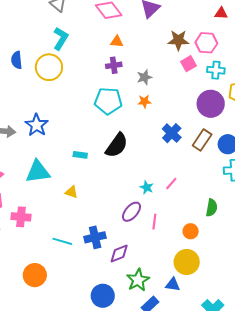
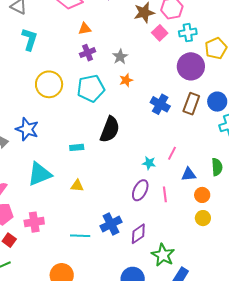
yellow circle: (49, 67) -> (49, 84), moved
yellow circle: (187, 262) -> (203, 218), moved, size x0.6
blue triangle: (173, 284) -> (189, 174), moved

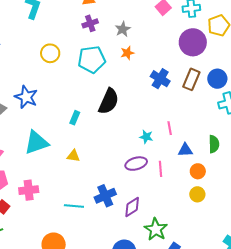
yellow circle: (49, 84) -> (50, 53), size x0.7
cyan rectangle: (77, 147) -> (75, 118), turned -64
pink line: (172, 153) -> (170, 128), turned -40
purple ellipse: (140, 190) -> (136, 164), turned 45

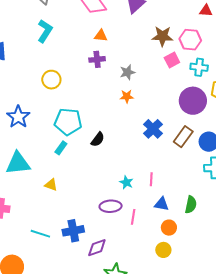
cyan pentagon: (92, 59) -> (68, 122), moved
black semicircle: (109, 101) -> (98, 139), size x0.6

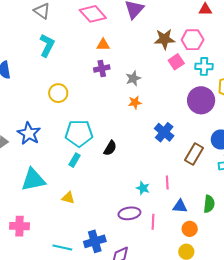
brown rectangle: (183, 137) -> (194, 154), moved

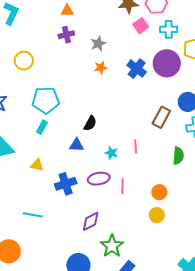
blue cross: (164, 132) -> (137, 69), moved
black semicircle: (110, 148) -> (90, 123), moved
green semicircle: (209, 204) -> (178, 156), moved
blue triangle: (180, 206) -> (77, 145), moved
blue cross: (95, 241) -> (66, 184), moved

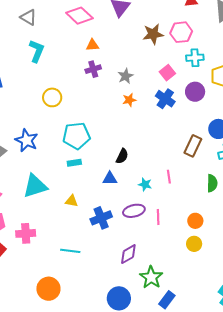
pink square: (141, 26) -> (167, 73), moved
purple circle: (167, 63) -> (195, 92), size x0.7
cyan rectangle: (42, 127) -> (74, 163), turned 56

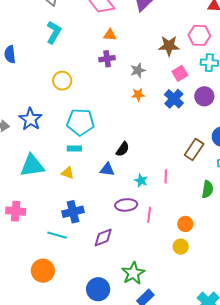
brown star: (153, 34) -> (169, 46), moved
yellow triangle: (72, 201) -> (67, 173), moved
blue cross: (101, 218) -> (73, 212), moved
purple diamond: (128, 254) -> (103, 237), moved
orange circle: (48, 289) -> (43, 271), moved

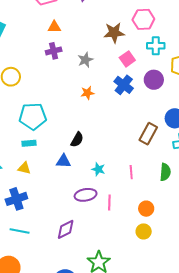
orange star: (138, 95) -> (87, 93), moved
pink line: (166, 176) -> (131, 172), moved
blue cross: (73, 212) -> (16, 199), moved

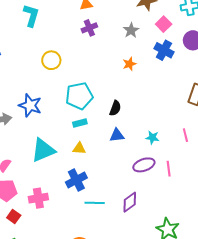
gray star: (85, 60) -> (131, 30), moved
black semicircle: (77, 140) -> (115, 108), moved
cyan line: (20, 231) -> (95, 203), moved

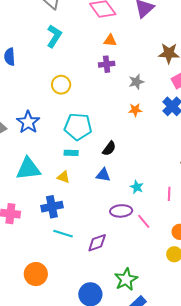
gray star: (131, 30) -> (136, 82), moved
pink line: (169, 169) -> (144, 221), turned -49

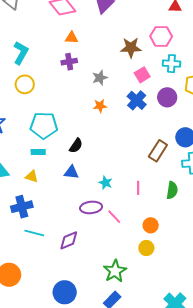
cyan L-shape: (54, 36) -> (21, 53), moved
green star: (126, 279) -> (115, 271), moved

